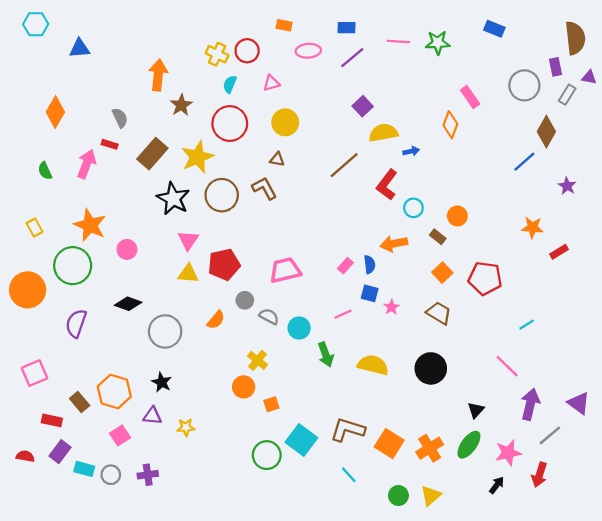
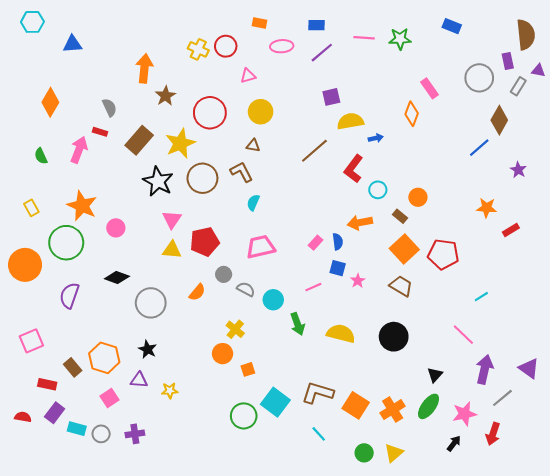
cyan semicircle: (230, 84) -> (253, 203), moved
purple square: (363, 106) -> (331, 97), turned 30
orange square: (442, 273) -> (404, 249), size x1.5

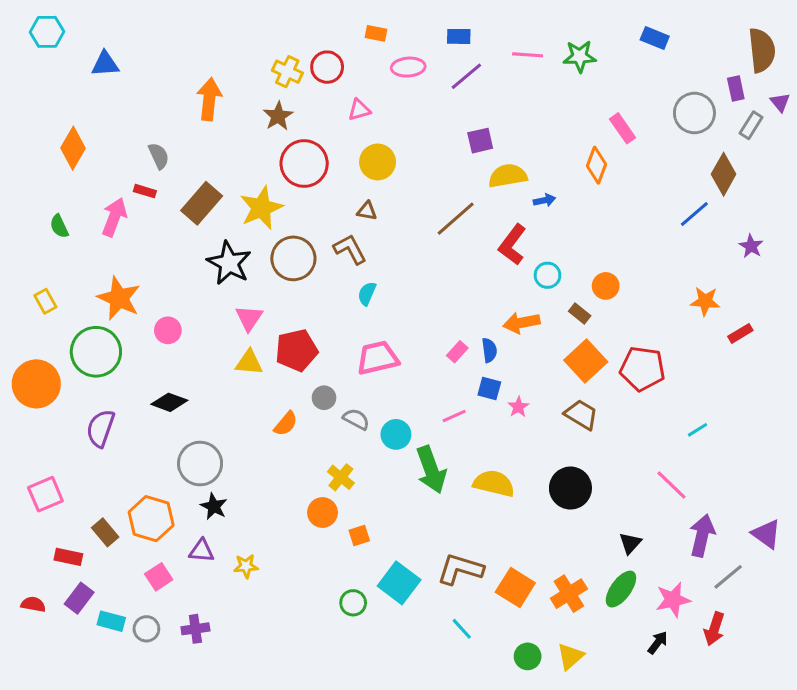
purple triangle: (538, 71) -> (780, 102), turned 40
brown star: (166, 96) -> (278, 116), moved
gray circle: (151, 303) -> (200, 464), moved
green arrow: (298, 324) -> (431, 470), size x1.4
green circle: (244, 416) -> (353, 603), size x0.7

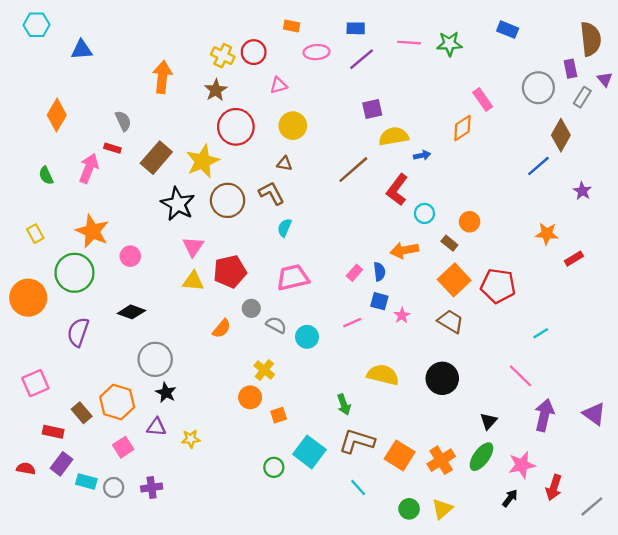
orange diamond: (596, 165) -> (462, 128), turned 36
green arrow: (431, 470) -> (344, 404), moved, size x0.6
gray line: (728, 577) -> (592, 506), moved

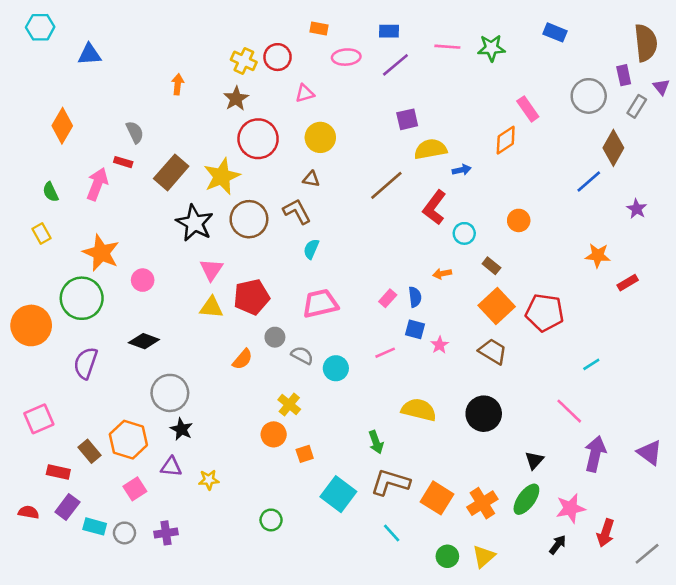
orange arrow: (162, 77) -> (178, 84), size x0.6
orange circle: (470, 222) -> (519, 220), moved
yellow rectangle: (35, 234) -> (41, 233), moved
orange arrow: (404, 250) -> (442, 274), size x0.6
green circle: (274, 467) -> (271, 520), moved

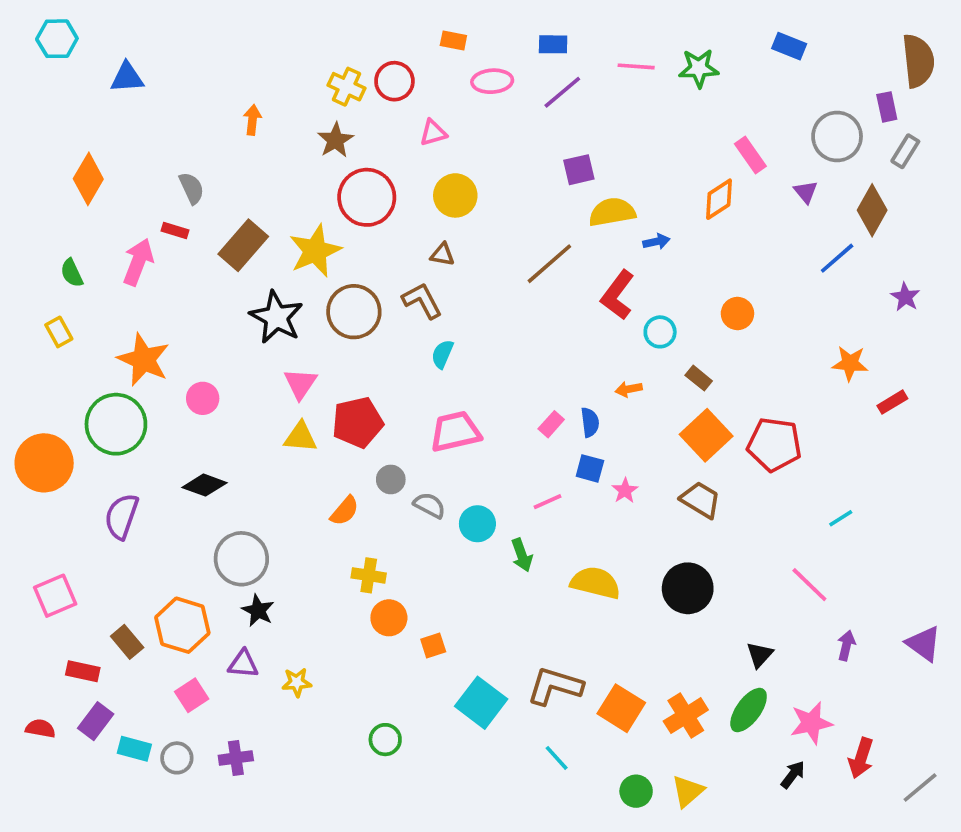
purple triangle: (661, 87) -> (806, 192), moved
yellow cross: (289, 405) -> (369, 575), moved, turned -30
green arrow: (376, 442) -> (522, 555), moved
purple arrow: (595, 454) -> (846, 645), size x0.6

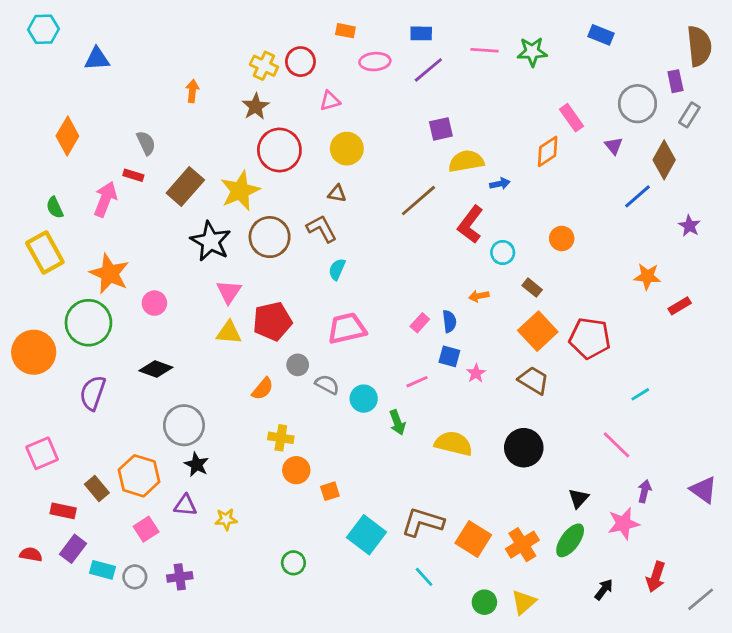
yellow rectangle: (59, 332) -> (45, 253), size x1.8
pink star: (811, 723) -> (623, 524), moved

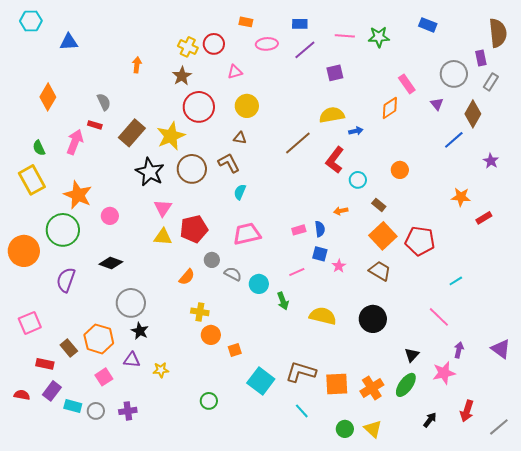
purple square: (441, 129) -> (335, 73), moved
pink rectangle: (420, 323) -> (299, 230), turned 32
orange square: (473, 539) -> (337, 384), turned -35
yellow triangle: (524, 602) -> (373, 429), turned -36

